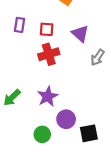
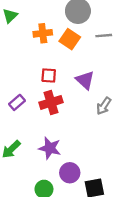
purple rectangle: (19, 25) -> (17, 102), moved, turned 40
purple star: (48, 96) -> (50, 148), turned -30

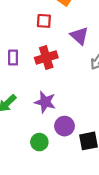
red square: (49, 75) -> (44, 21), moved
purple rectangle: (17, 102) -> (13, 58), turned -49

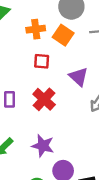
red cross: (46, 58) -> (44, 99), turned -30

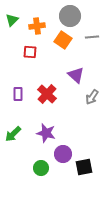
orange cross: (36, 29) -> (37, 26), moved
red square: (42, 61) -> (30, 52), moved

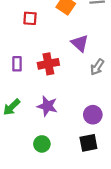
red cross: (47, 94) -> (48, 64), turned 36
purple circle: (63, 154) -> (93, 115), moved

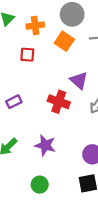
purple rectangle: (17, 64) -> (14, 102), turned 64
red cross: (48, 64) -> (59, 102), moved, turned 30

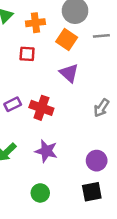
purple triangle: (79, 80) -> (69, 73), moved
red cross: (59, 102) -> (41, 108), moved

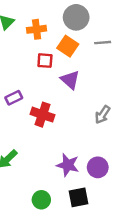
red square: (27, 54) -> (45, 61), moved
purple rectangle: (13, 104) -> (14, 98), moved
purple star: (46, 151) -> (68, 165), moved
black square: (92, 192) -> (79, 197), moved

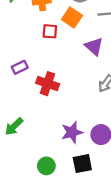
purple triangle: (70, 80) -> (94, 46), moved
purple star: (68, 165) -> (72, 132), turned -30

